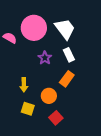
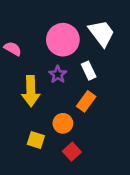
pink circle: (34, 28) -> (63, 40), moved
white trapezoid: (65, 29) -> (101, 33), moved
yellow arrow: (24, 85) -> (31, 91), moved, size x1.6

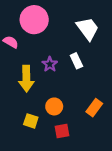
pink circle: (63, 40) -> (34, 20), moved
orange rectangle: (86, 101) -> (94, 108), moved
red square: (72, 152) -> (62, 131), turned 32

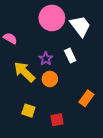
pink circle: (34, 20) -> (52, 18), moved
yellow arrow: (26, 79) -> (24, 72), turned 135
orange circle: (54, 106) -> (50, 79), moved

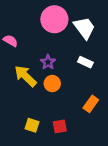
white rectangle: (70, 56) -> (85, 62), moved, turned -40
yellow square: (28, 111) -> (32, 125), moved

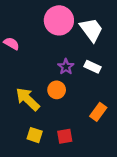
purple star: (48, 62) -> (66, 67), moved
yellow arrow: (25, 76) -> (28, 99), moved

